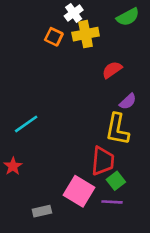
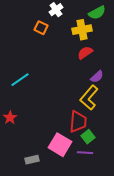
yellow cross: (86, 34) -> (82, 30), moved
cyan line: (26, 124) -> (20, 80), moved
yellow L-shape: (117, 129) -> (89, 98), turned 30
red star: (13, 166) -> (10, 118), moved

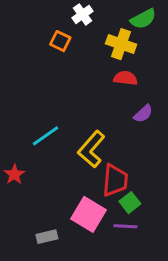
yellow cross: (82, 30) -> (121, 44), turned 30
red semicircle: (85, 53) -> (125, 78), turned 42
cyan line: (20, 80) -> (45, 136), moved
yellow L-shape: (89, 98) -> (91, 149), moved

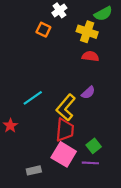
purple semicircle: (143, 114) -> (88, 93), moved
red trapezoid: (115, 180) -> (65, 130), moved

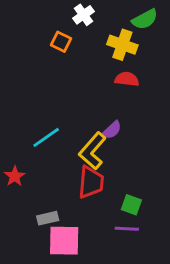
purple semicircle: (88, 93) -> (112, 130), moved
green square: (94, 146) -> (131, 205), turned -32
pink square: (64, 154) -> (64, 241), moved, turned -30
gray rectangle: (34, 170) -> (48, 218), moved

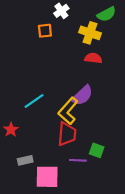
orange square: (61, 42) -> (45, 31), turned -32
purple semicircle: (112, 130) -> (82, 96), size x1.5
gray rectangle: (48, 218) -> (25, 160), moved
purple line: (127, 229) -> (78, 160), moved

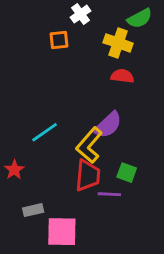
green square: (97, 150) -> (127, 173), moved
purple line: (78, 160) -> (109, 194), moved

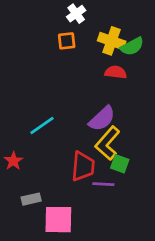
green semicircle: (140, 18) -> (132, 46), moved
orange square: (59, 40) -> (67, 41), moved
yellow L-shape: (89, 145) -> (108, 143), moved

